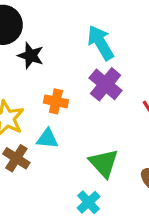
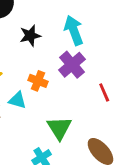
black star: (31, 56) -> (30, 36), moved, turned 30
orange cross: (56, 101) -> (38, 81), moved

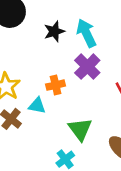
black star: (30, 36) -> (54, 31), moved
orange cross: (38, 81) -> (56, 85), turned -30

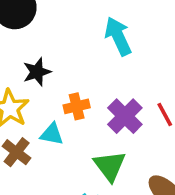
black star: (54, 31) -> (37, 72), moved
purple cross: (87, 67) -> (125, 116), moved

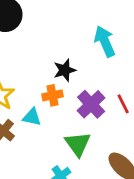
cyan arrow: (118, 36) -> (105, 41), moved
black star: (37, 72) -> (65, 70), moved

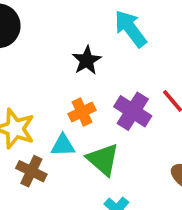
black star: (65, 70) -> (87, 60), moved
green triangle: (78, 144) -> (103, 159), moved

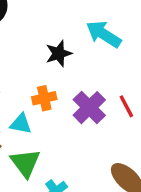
cyan arrow: (131, 29) -> (104, 34), turned -33
green triangle: (103, 159) -> (25, 163), moved

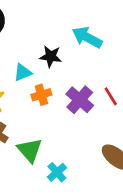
black star: (59, 53) -> (51, 56), turned 30
cyan triangle: (21, 124) -> (23, 72), moved, turned -30

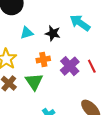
cyan triangle: (23, 72) -> (27, 33), moved
green triangle: (30, 150) -> (34, 82), moved

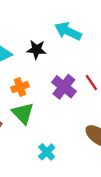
orange cross: (43, 60) -> (20, 87), moved

